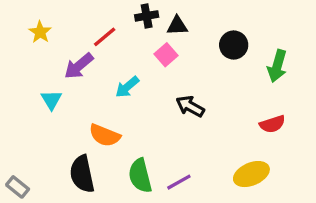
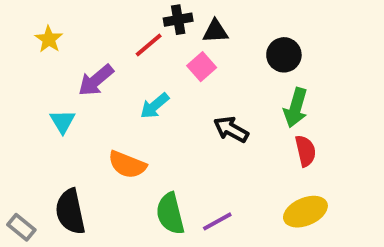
red line: (105, 37) -> (149, 45), moved
green arrow: (277, 66) -> (296, 108), moved
red semicircle: (272, 124) -> (305, 151), moved, turned -85
black semicircle: (82, 174) -> (70, 212), moved

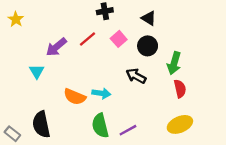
black triangle: (215, 31) -> (149, 18), moved, turned 35
yellow star: (49, 39) -> (16, 19), moved
red line: (149, 45) -> (87, 39), moved
black circle: (284, 55) -> (148, 46), moved
cyan arrow: (155, 106) -> (101, 93), moved, turned -132

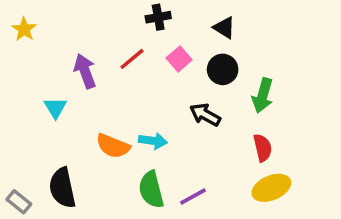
purple arrow: (56, 47) -> (85, 71), turned 110
red semicircle: (180, 89) -> (263, 148), moved

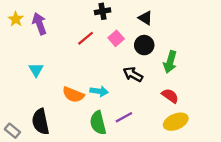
purple arrow: (85, 71) -> (39, 24), moved
red semicircle: (263, 148) -> (170, 96), turned -42
purple line: (193, 197) -> (124, 117), moved

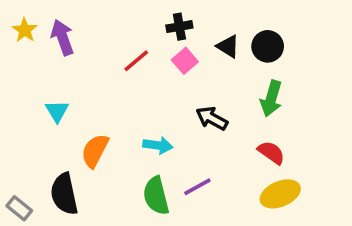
black cross: (103, 11) -> (179, 27), moved
black triangle: (145, 18) -> (228, 46), moved
black circle: (144, 45) -> (268, 46), moved
orange semicircle: (73, 95) -> (95, 151), moved, turned 95

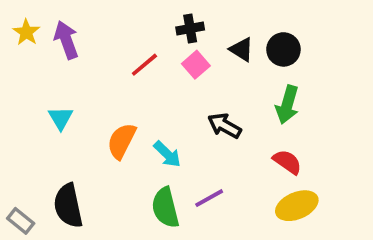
cyan arrow: (158, 145) -> (167, 154), turned 36
orange semicircle: (95, 151) -> (122, 141), moved

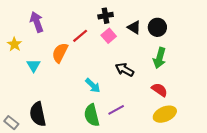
yellow star: (26, 32) -> (14, 44), moved
orange semicircle: (122, 141) -> (60, 53), moved

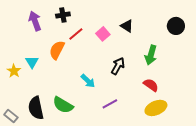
black cross: (106, 16) -> (63, 15), moved
black circle: (157, 27) -> (176, 26), moved
yellow star: (14, 44) -> (14, 71), moved
black arrow: (125, 70) -> (118, 66), turned 90
green semicircle: (92, 115) -> (63, 105), moved, turned -45

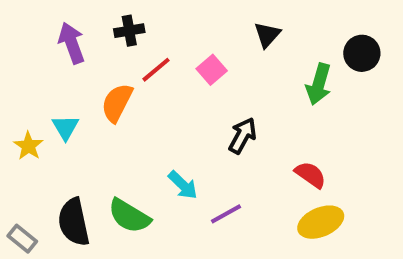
black triangle: (127, 26) -> (267, 35), moved, turned 40
green arrow: (151, 55) -> (319, 84), moved
cyan arrow: (88, 81) -> (183, 185), moved

